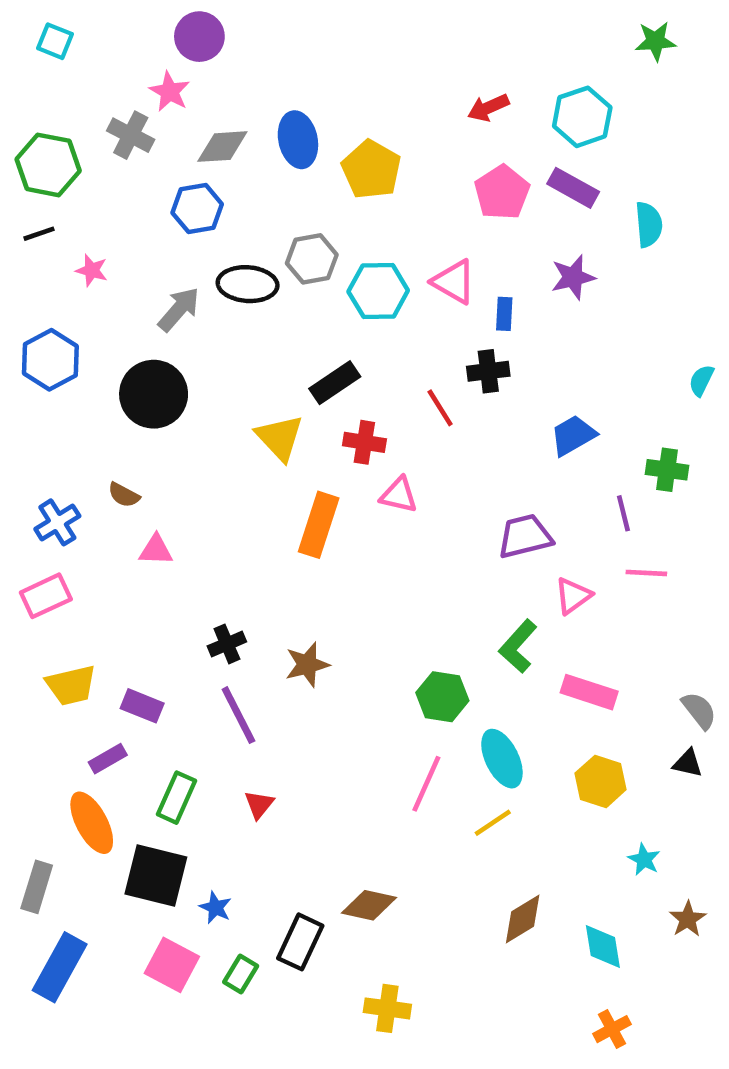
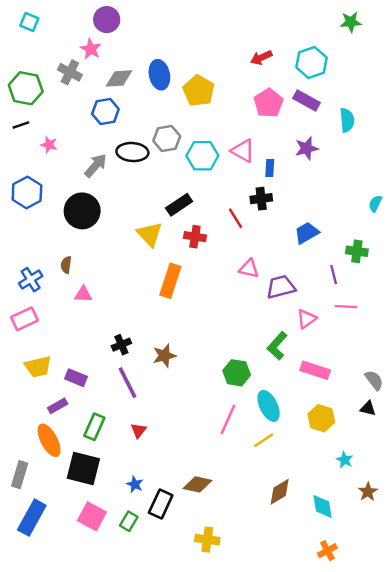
brown semicircle: (124, 495) -> (66, 265), turned 70
pink triangle: (399, 495) -> (249, 269), moved
blue star: (215, 908) -> (135, 484), moved

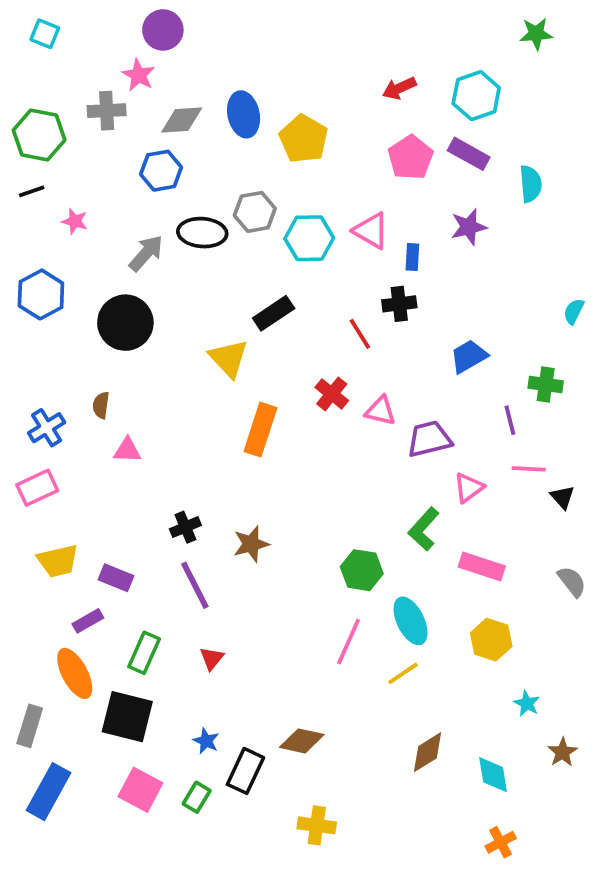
gray cross: (70, 72) -> (107, 111), turned -30
red cross: (195, 237) -> (332, 394), moved, turned 30
black triangle: (368, 408) -> (562, 497), moved, turned 35

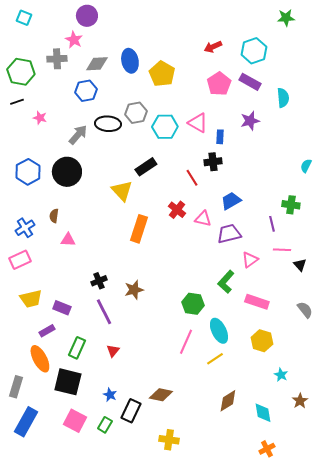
blue hexagon: (41, 294) -> (28, 172), moved
blue trapezoid: (469, 356) -> (231, 201), moved

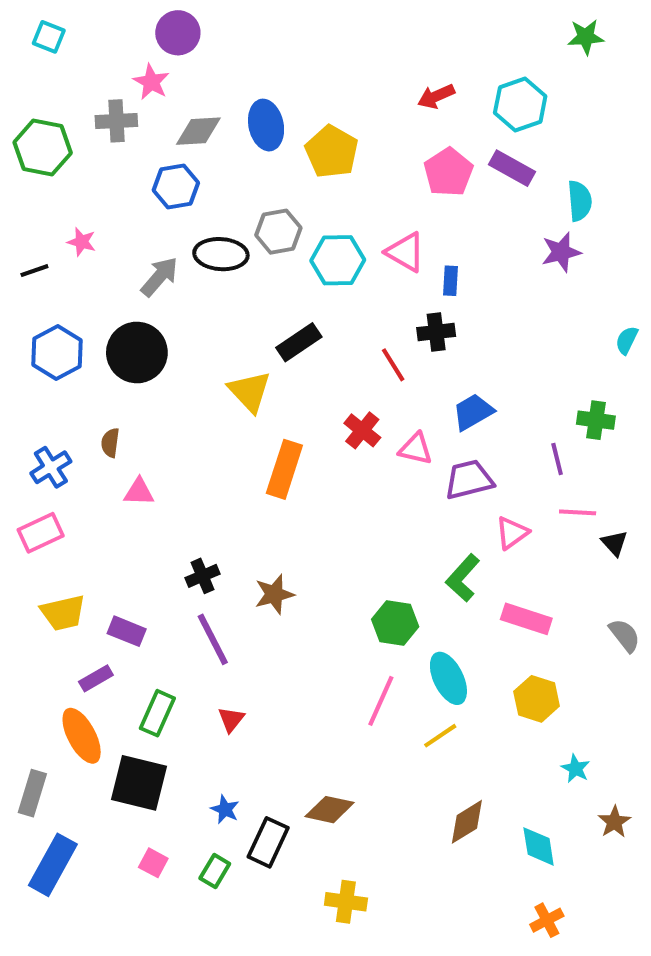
black line: (17, 102) -> (34, 271), moved
purple star: (250, 121) -> (561, 252), moved
pink square: (75, 421) -> (153, 863), size x0.6

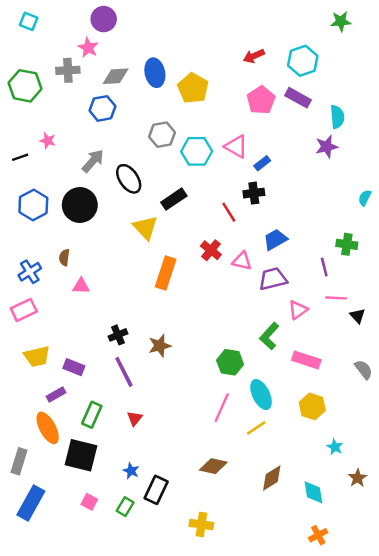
black ellipse: (221, 254) -> (129, 179), moved, turned 52
blue rectangle: (450, 281) -> (262, 163), turned 49
brown diamond: (330, 810) -> (213, 466), moved

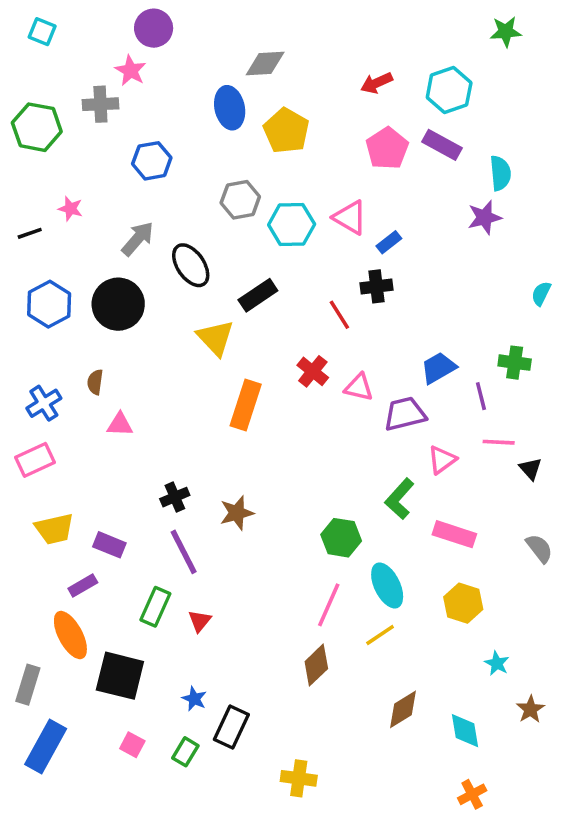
gray diamond: (116, 76) -> (265, 63), moved
blue trapezoid: (275, 240) -> (438, 368), moved
green rectangle: (92, 415) -> (155, 607), moved
brown diamond: (213, 466) -> (316, 665), moved, turned -56

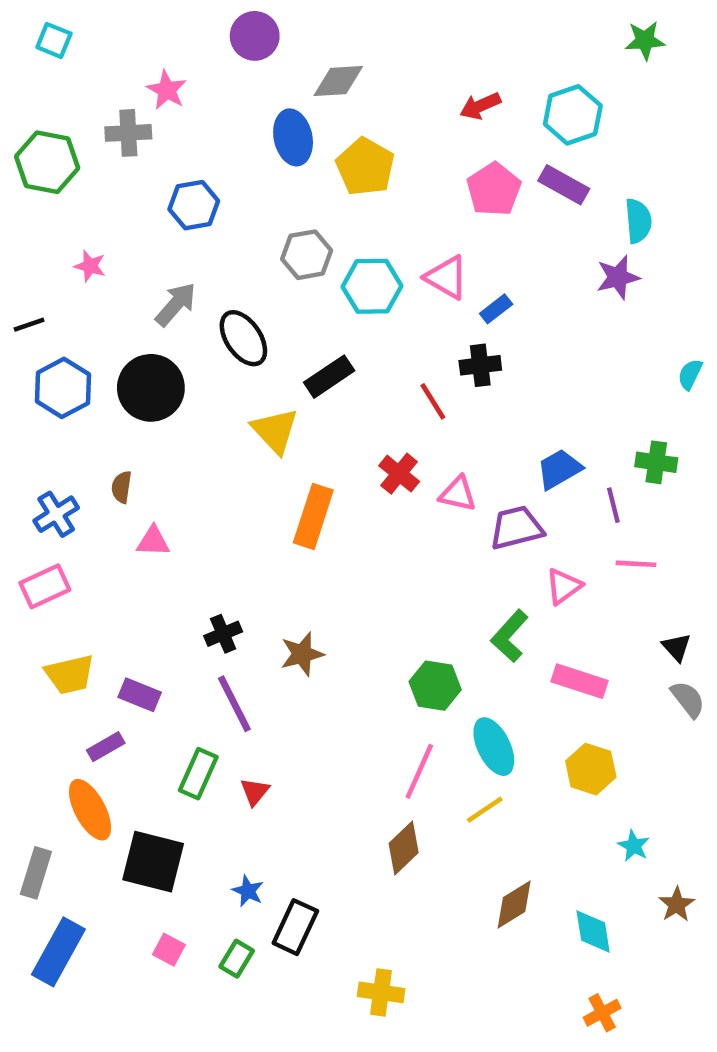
purple circle: (154, 28) -> (255, 36), moved
black line: (30, 233) -> (29, 325), moved
black triangle: (530, 469) -> (677, 647), moved

